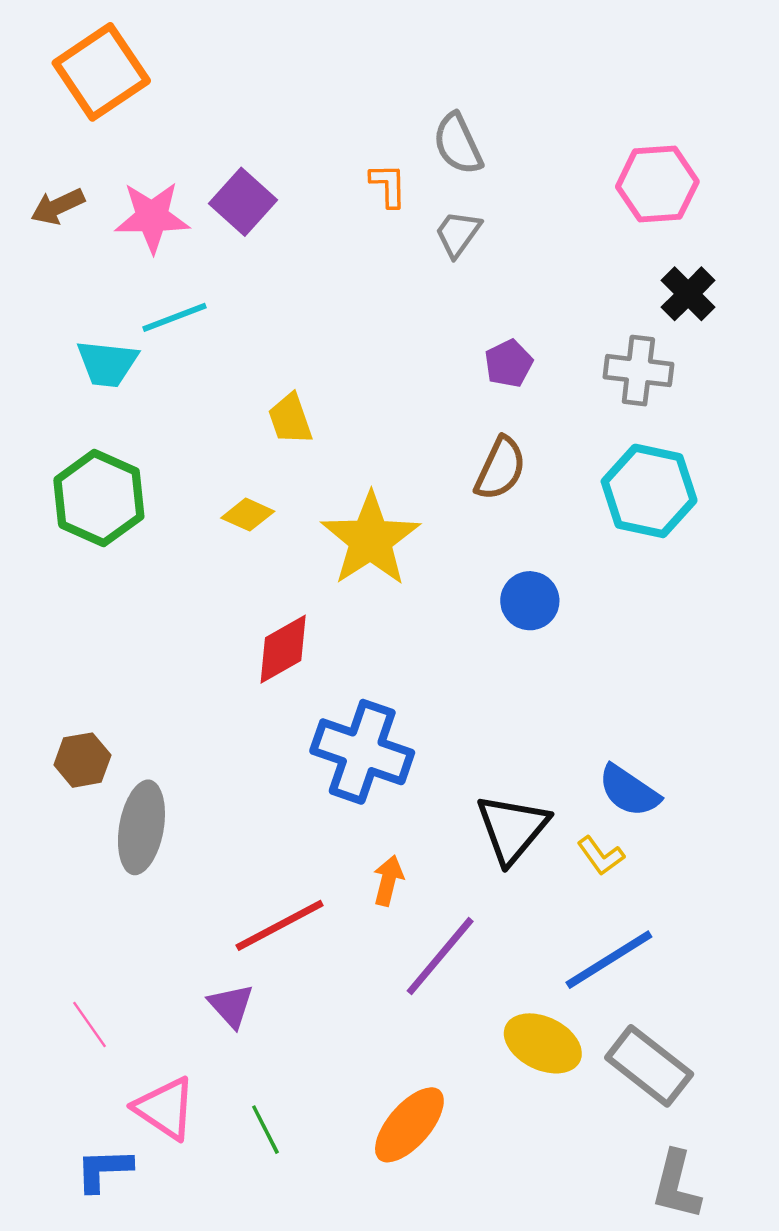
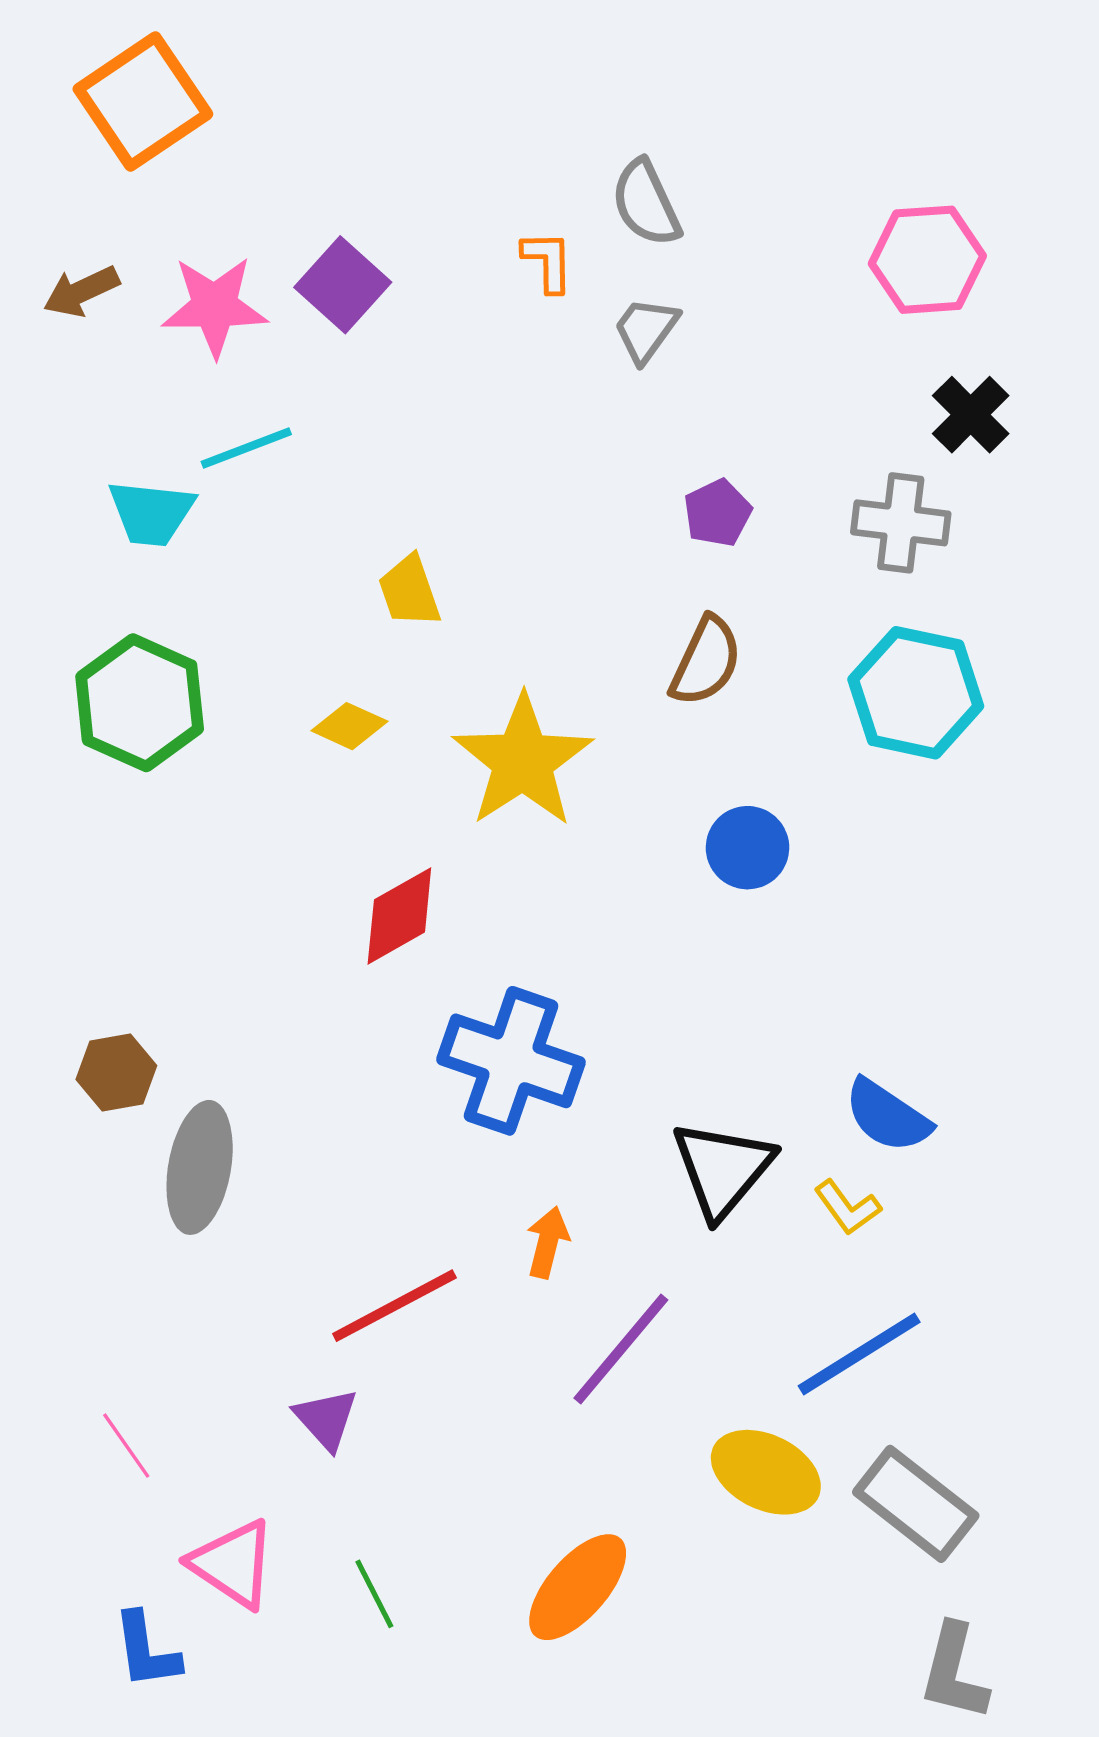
blue L-shape: (104, 1170) -> (146, 1650), turned -96

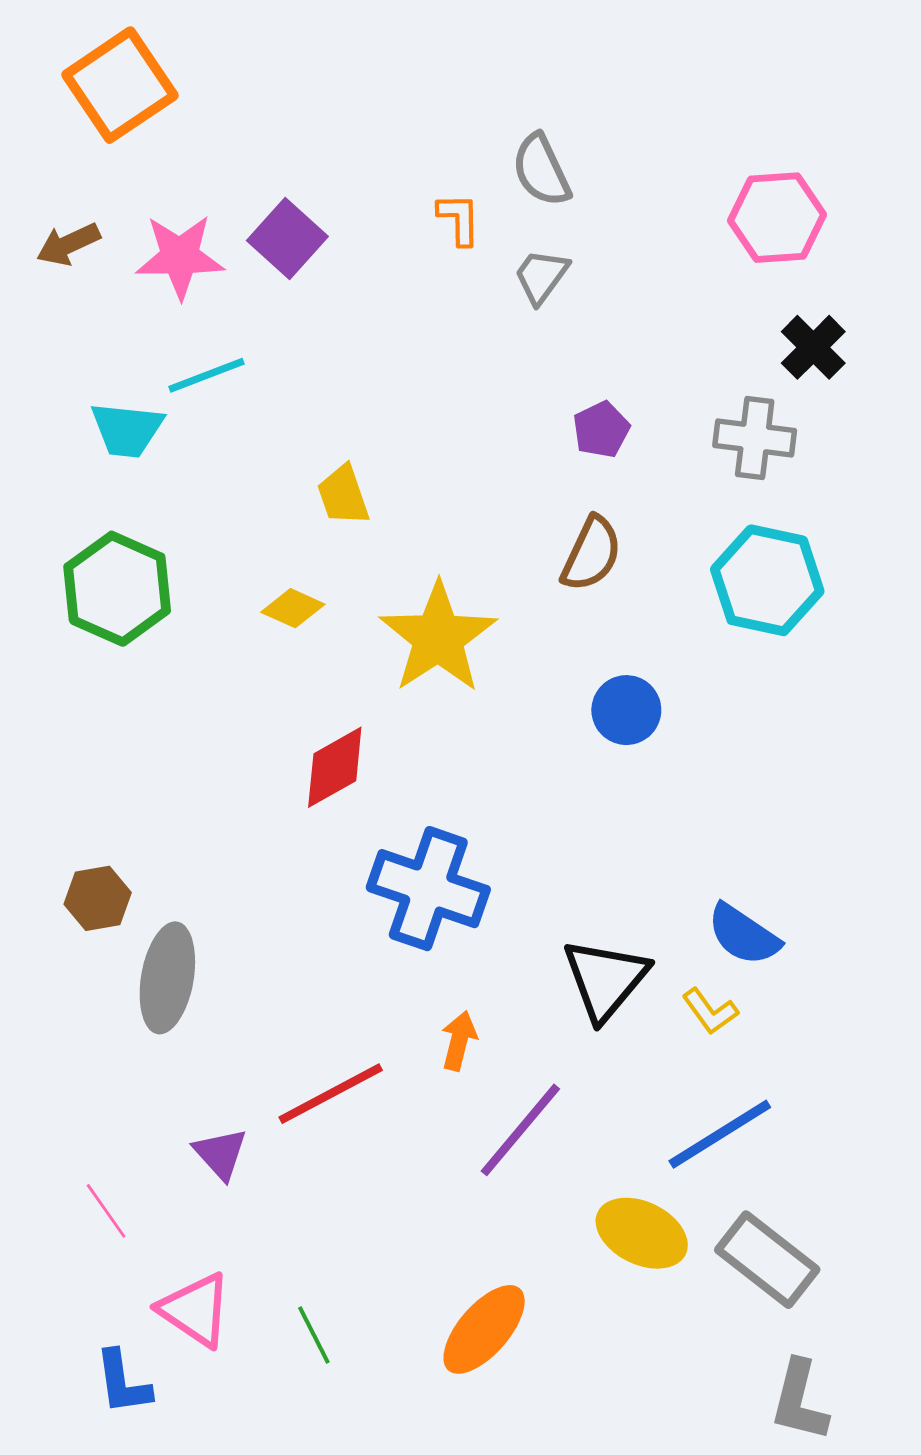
purple triangle: (326, 1419) -> (220, 1154), moved

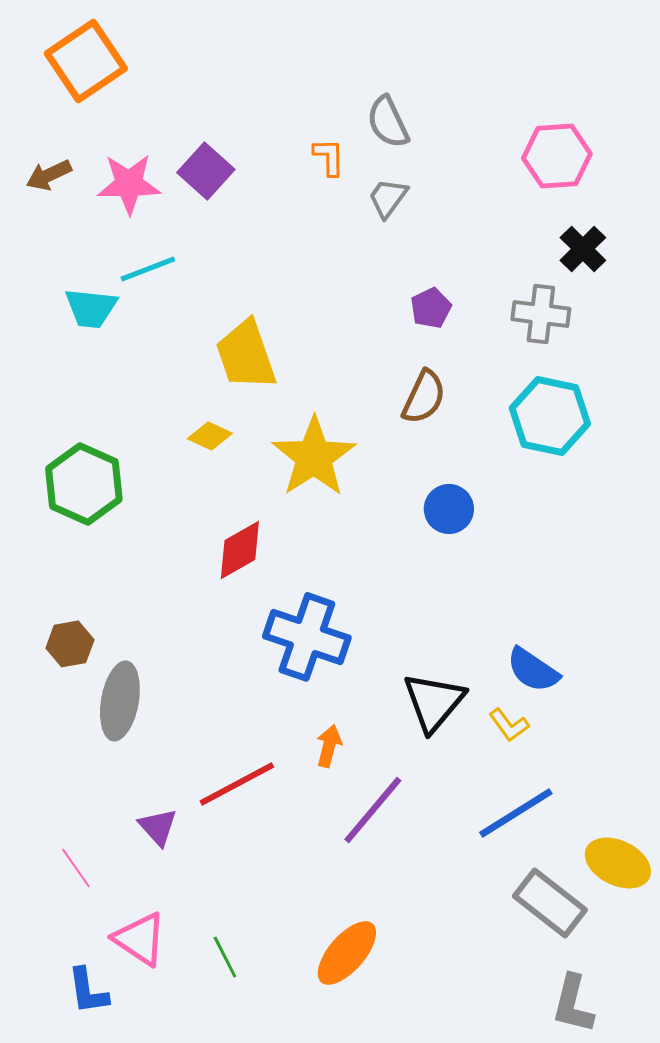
yellow trapezoid: (343, 495) -> (246, 355), size x1.6
green hexagon: (117, 589) -> (84, 484), moved
yellow ellipse: (642, 1233) -> (618, 863), moved

